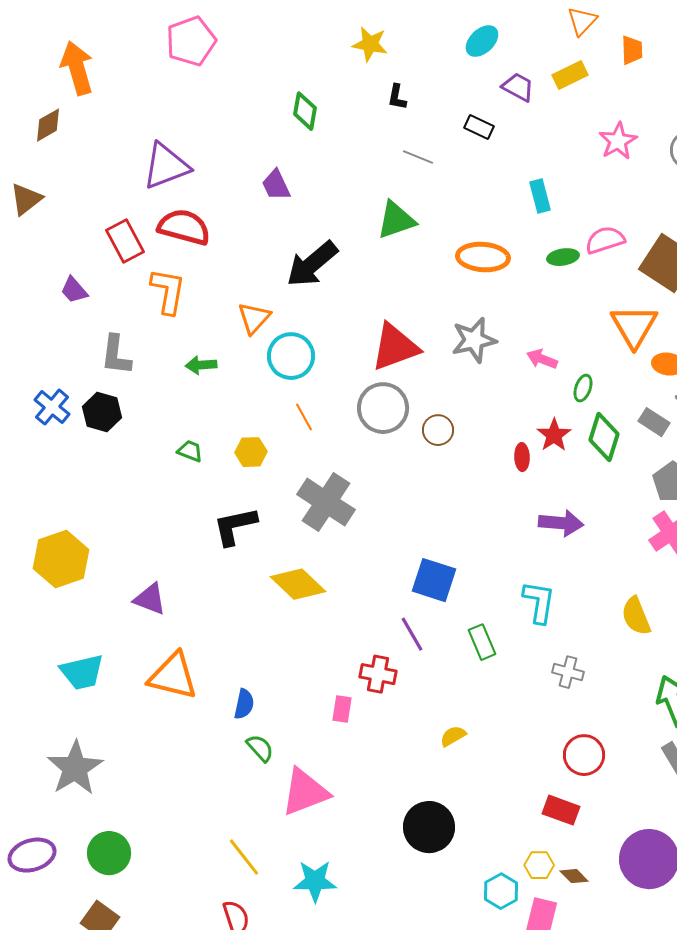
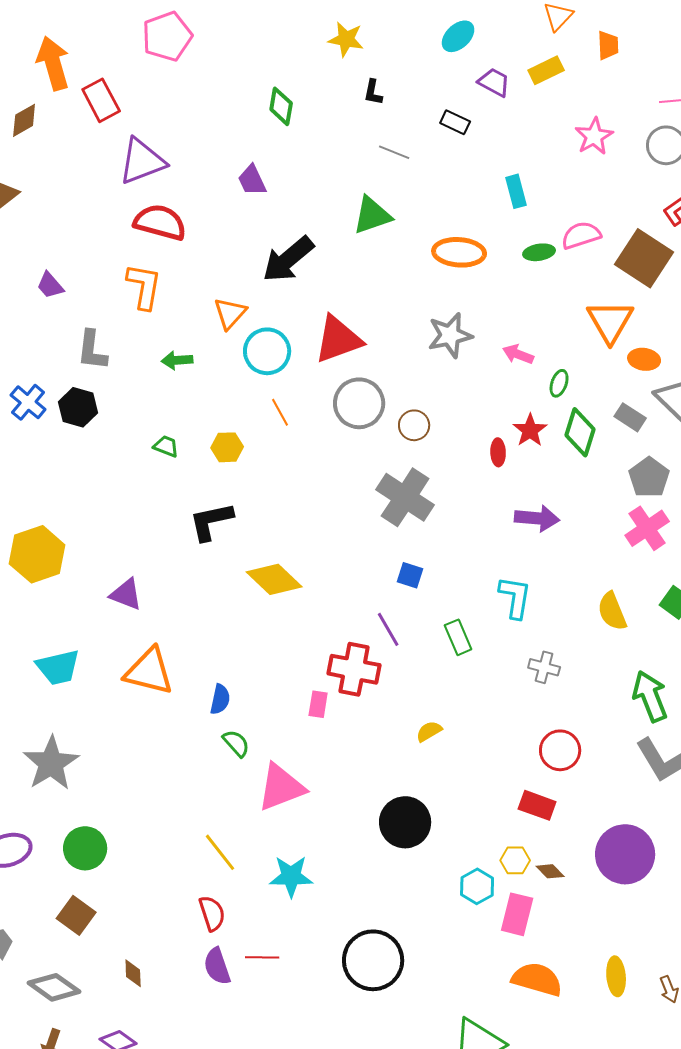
red rectangle: (125, 241) -> (101, 100), moved
red triangle: (395, 347) -> (338, 339), moved
gray cross: (326, 502) -> (405, 497), moved
blue square: (434, 580) -> (410, 575), size x0.6
red cross: (378, 674) -> (354, 669), size x1.4

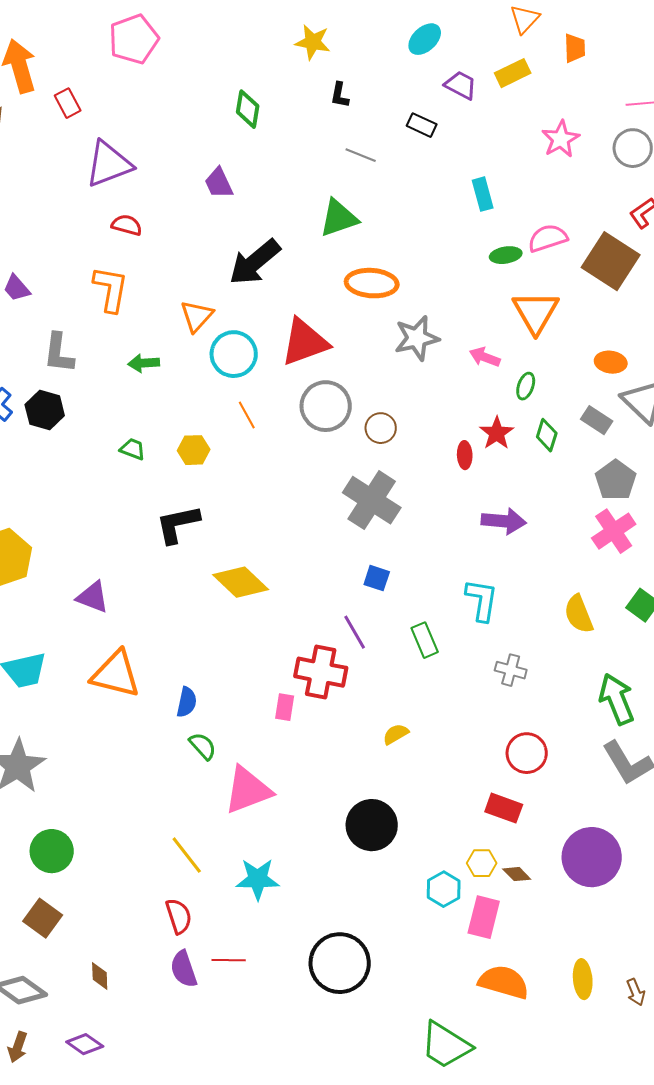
red rectangle: (101, 100) -> (68, 103), size x0.7
red semicircle: (160, 222) -> (127, 225), size x0.6
orange ellipse: (459, 252) -> (372, 283), moved
orange triangle: (610, 321) -> (536, 312), moved
green diamond: (580, 432) -> (547, 435), size x0.7

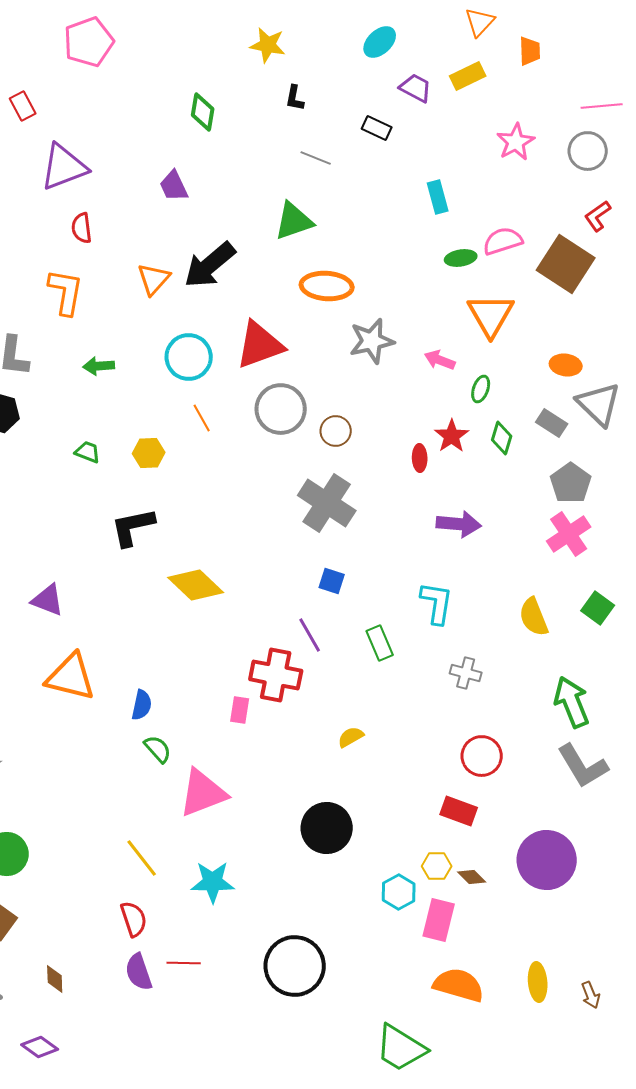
red semicircle: (127, 225) -> (82, 228), turned -112
orange triangle: (197, 316) -> (154, 279), moved

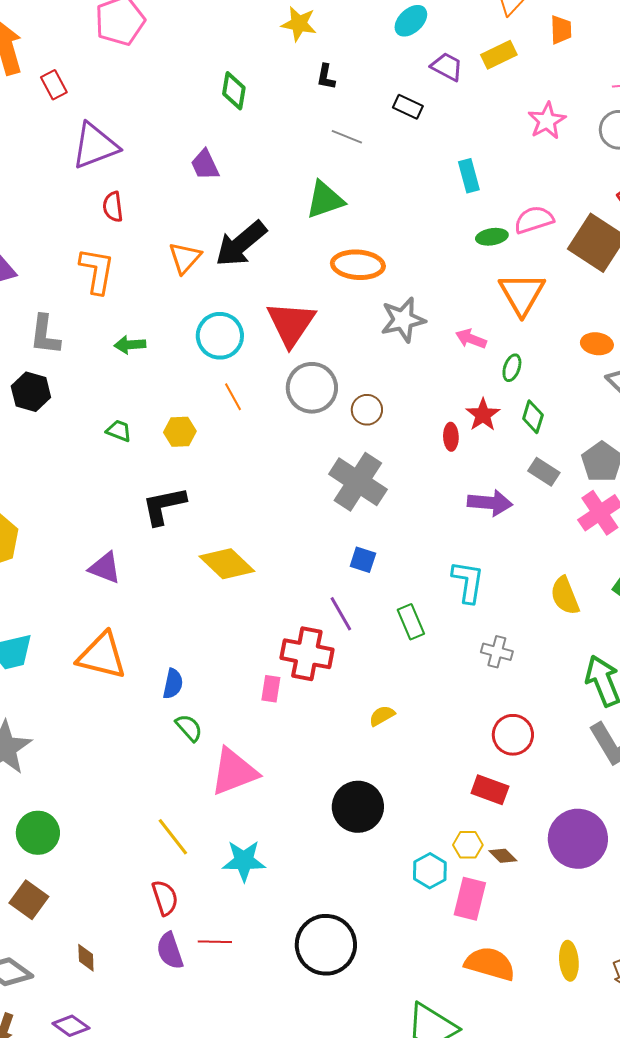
red triangle: (260, 345) -> (291, 324), turned -36
gray rectangle: (552, 423) -> (544, 472), moved
purple triangle: (48, 600) -> (105, 568), moved

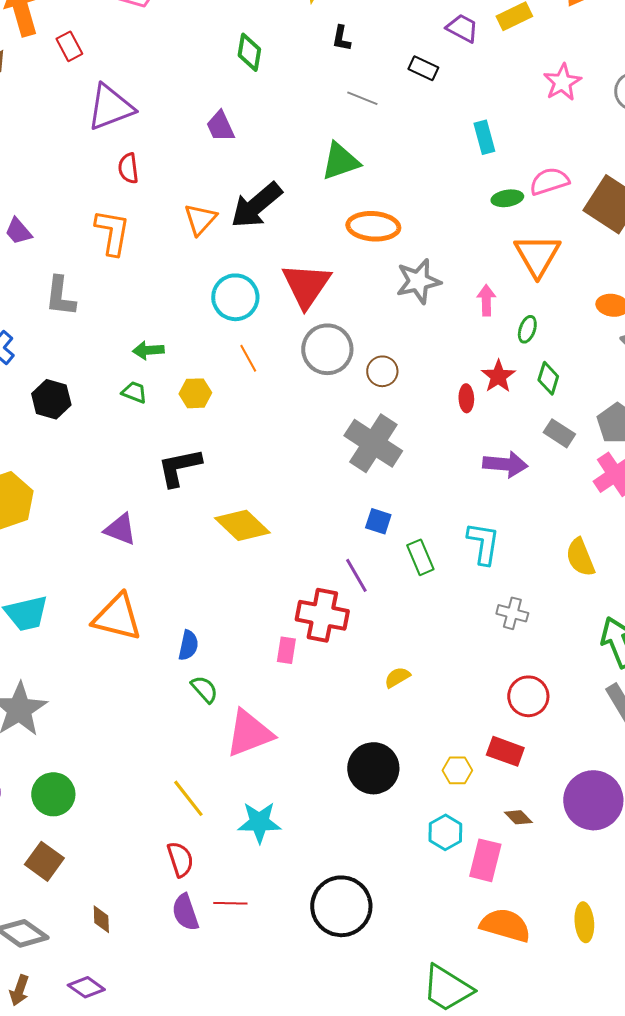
pink arrow: (471, 339) -> (486, 300), turned 68
green arrow: (130, 345) -> (148, 350), moved
black hexagon: (31, 392) -> (51, 399), moved
green rectangle: (411, 622) -> (420, 557), moved
yellow hexagon: (468, 845) -> (457, 770), moved

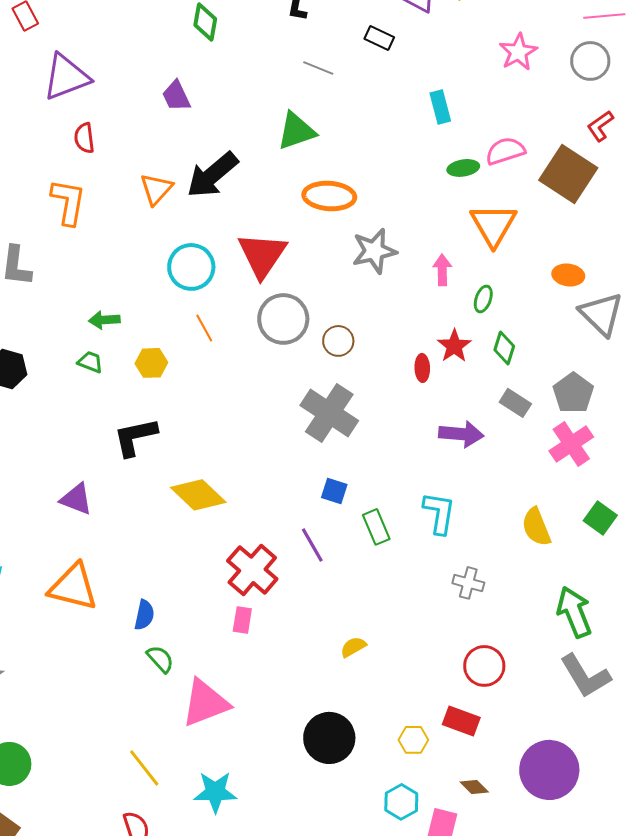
red cross: (322, 615) -> (252, 570), moved, turned 30

